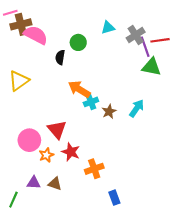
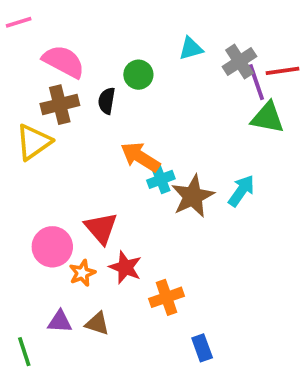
brown cross: (21, 24) -> (60, 105), moved
brown star: (109, 111) -> (193, 196), size x1.6
green line: (13, 200) -> (24, 352), turned -42

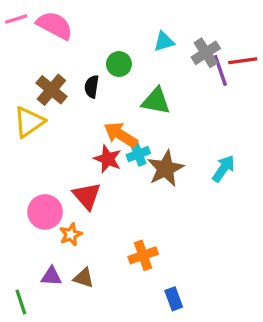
pink semicircle: (64, 62) -> (55, 25), moved
brown cross: (60, 105) -> (51, 90), turned -36
green triangle: (268, 118) -> (156, 101), moved
cyan arrow: (241, 191) -> (223, 169), moved
red star: (125, 267) -> (108, 159), moved

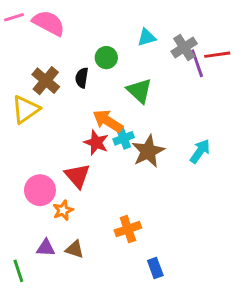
green triangle: (156, 101) -> (139, 91), turned 32

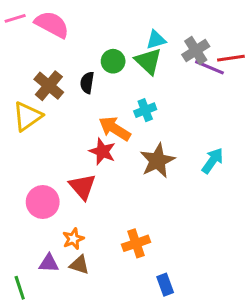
purple line: (197, 63) -> (209, 67), turned -48
green triangle: (139, 91) -> (148, 61), moved
cyan cross: (124, 138) -> (145, 110), moved
orange star: (63, 210) -> (73, 239), moved

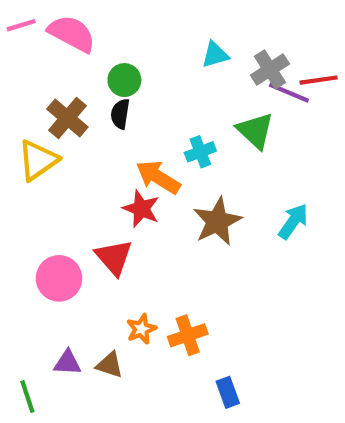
green circle: (113, 61) -> (124, 80), moved
green triangle: (148, 61) -> (255, 131), moved
orange star: (73, 239) -> (141, 329), moved

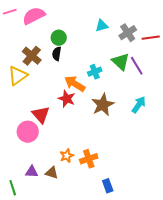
pink semicircle: (72, 34) -> (34, 16), turned -55
purple line: (289, 93) -> (137, 66), moved, turned 36
red triangle: (114, 257) -> (41, 115), moved

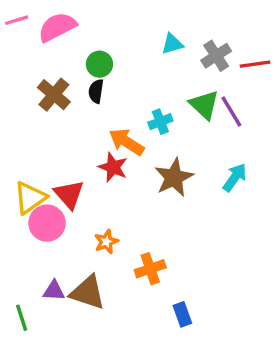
yellow triangle: (18, 76) -> (30, 198), moved
orange star: (67, 156) -> (106, 242), moved
brown triangle: (52, 173) -> (88, 292), size x1.6

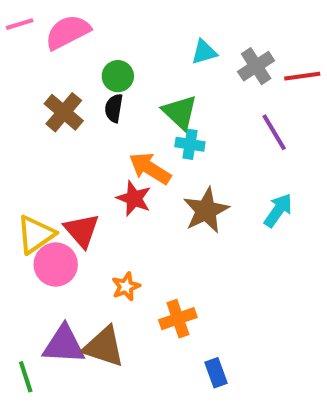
green triangle: (204, 105) -> (180, 112), moved
cyan cross: (160, 122) -> (190, 144), turned 30
purple triangle: (54, 291) -> (64, 345), size x1.6

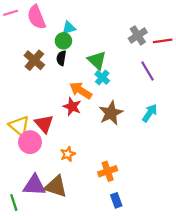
pink semicircle: (68, 32) -> (36, 17), turned -85
cyan triangle: (204, 52) -> (69, 28), moved
cyan cross: (190, 144) -> (102, 77), turned 32
yellow triangle: (36, 234) -> (19, 126), turned -45
orange cross: (178, 319) -> (108, 171), moved

